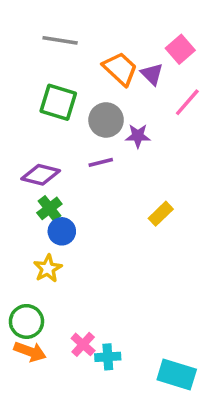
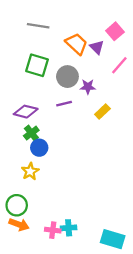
yellow rectangle: (161, 214) -> (102, 112), moved
pink cross: (83, 344) -> (53, 230), moved, turned -35

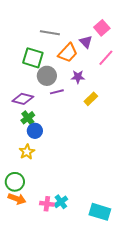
gray line: (38, 26) -> (50, 33), moved
orange trapezoid: (77, 44) -> (68, 53), moved, turned 90
gray circle: (67, 77) -> (47, 76), moved
cyan cross: (69, 228) -> (61, 202), turned -32

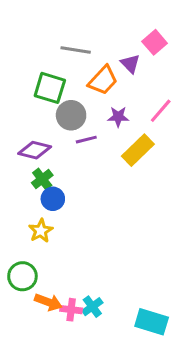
pink line: (106, 58) -> (161, 111), moved
yellow rectangle: (91, 99) -> (138, 150), size x1.5
orange arrow: (17, 199) -> (48, 302), moved

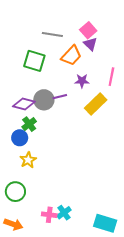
pink square: (155, 42) -> (88, 30), moved
pink line: (161, 111) -> (111, 77), turned -30
gray circle: (71, 115) -> (44, 100), moved
blue circle: (53, 199) -> (20, 138), moved
orange arrow: (48, 302) -> (13, 224), moved

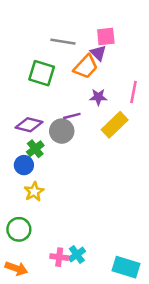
pink square: (88, 30) -> (106, 37), turned 35
purple triangle: (90, 44) -> (98, 53), moved
gray circle: (44, 100) -> (62, 131), moved

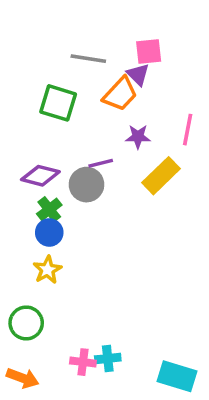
blue circle: (24, 165) -> (49, 232), moved
cyan cross: (77, 255) -> (108, 358), turned 30

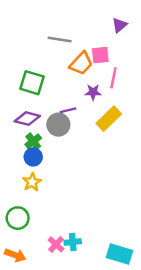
pink square: (149, 51) -> (100, 55), moved
purple triangle: (138, 75) -> (119, 25), moved, turned 35
green square: (58, 103) -> (32, 83), moved
pink line: (188, 130) -> (113, 78), moved
pink cross: (83, 362) -> (56, 244), turned 35

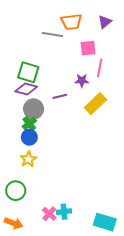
orange trapezoid: (81, 63) -> (71, 22), moved, turned 40
purple diamond: (27, 119) -> (26, 89), moved
gray circle: (58, 125) -> (34, 109), moved

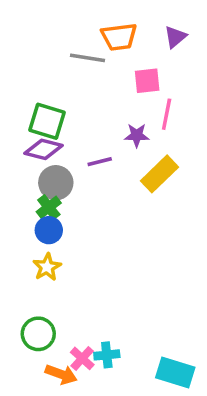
green circle: (16, 191) -> (38, 334), moved
orange arrow: (14, 223) -> (61, 374), moved

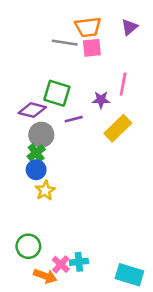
pink square: (147, 81) -> (92, 48), moved
green square: (47, 121) -> (57, 93), moved
yellow star: (47, 267) -> (45, 190), moved

